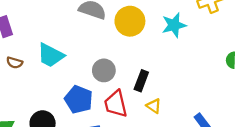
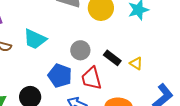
black rectangle: (141, 81) -> (112, 58), turned -72
yellow triangle: (154, 106) -> (136, 63), moved

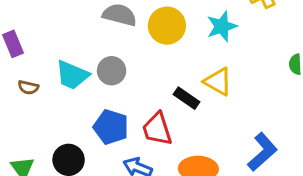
gray circle: (80, 50) -> (112, 71), moved
yellow triangle: (136, 63) -> (218, 82), moved, size x1.5

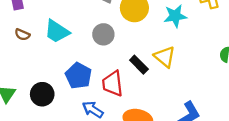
gray circle: (112, 71) -> (103, 34), moved

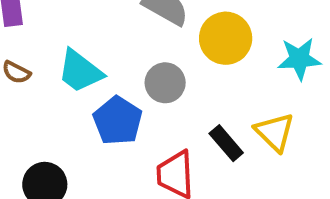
blue pentagon: (78, 76) -> (118, 121), moved

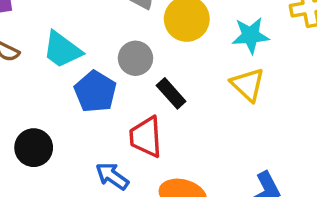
yellow triangle: (275, 132) -> (248, 85), moved
black rectangle: (226, 143) -> (171, 93), moved

